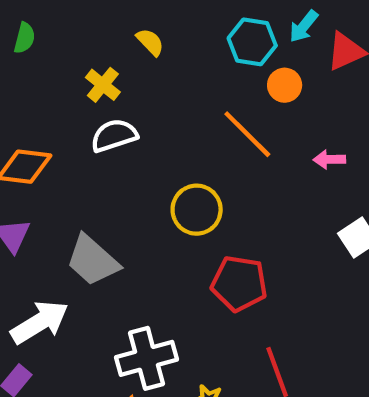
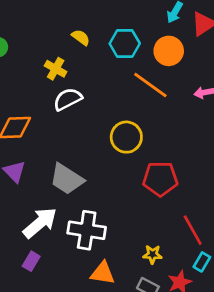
cyan hexagon: (252, 42) -> (125, 43), moved
orange circle: (285, 85) -> (169, 51), size x1.4
white cross: (146, 358) -> (87, 230), moved, turned 33

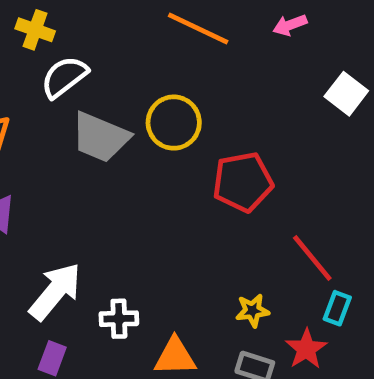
gray trapezoid: (67, 179) -> (100, 137), moved
white cross: (87, 230) -> (119, 319), moved, size x0.6

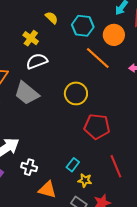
gray trapezoid: (100, 137) -> (27, 93), moved
cyan rectangle: (337, 308) -> (73, 165), moved

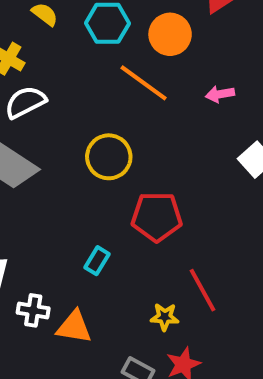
cyan rectangle: (73, 165) -> (97, 261), moved
yellow star: (85, 180) -> (165, 317), moved
orange triangle: (47, 190) -> (74, 327), moved

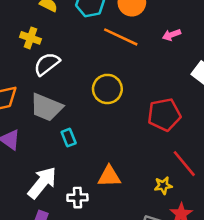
red pentagon: (157, 217) -> (164, 115), moved
cyan rectangle: (97, 261) -> (69, 138), moved, turned -42
orange triangle: (74, 327) -> (109, 176), moved

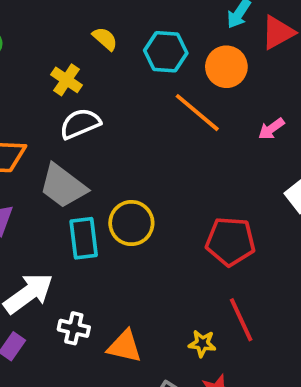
pink arrow: (171, 35) -> (271, 129), turned -30
yellow circle: (107, 89) -> (131, 223), moved
cyan rectangle: (69, 138) -> (84, 238), size x1.5
orange triangle: (109, 176) -> (124, 346), moved

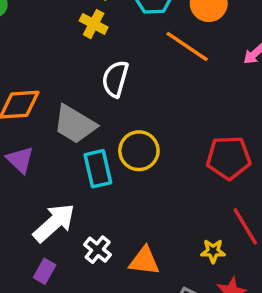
yellow cross: (66, 80) -> (94, 24), moved
white semicircle: (80, 124) -> (115, 79), moved, turned -45
white cross: (74, 328) -> (98, 250), turned 32

